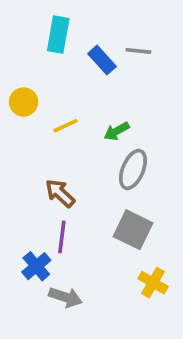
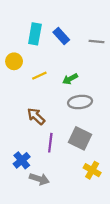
cyan rectangle: (58, 35) -> (35, 34), moved
gray line: (138, 51) -> (97, 41), moved
gray ellipse: (133, 170) -> (80, 102), turned 60
purple line: (62, 237) -> (50, 143), moved

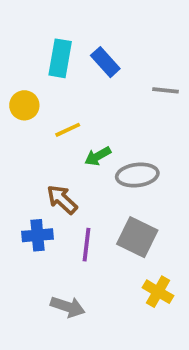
gray line: (97, 41) -> (166, 90), moved
green arrow: (70, 79) -> (98, 156), moved
blue cross: (22, 160) -> (38, 235), moved, turned 35

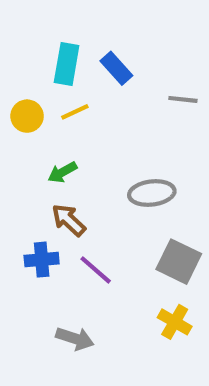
yellow line: (68, 130) -> (75, 112), moved
green arrow: (98, 156) -> (62, 172), moved
gray square: (137, 237) -> (179, 262), moved
purple line: (86, 245) -> (96, 270), turned -56

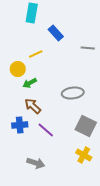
cyan rectangle: (67, 64) -> (32, 13), moved
yellow circle: (27, 116) -> (18, 69), moved

